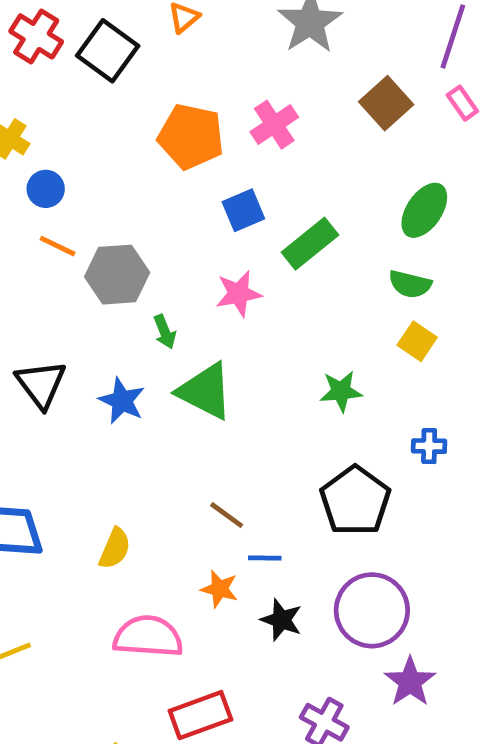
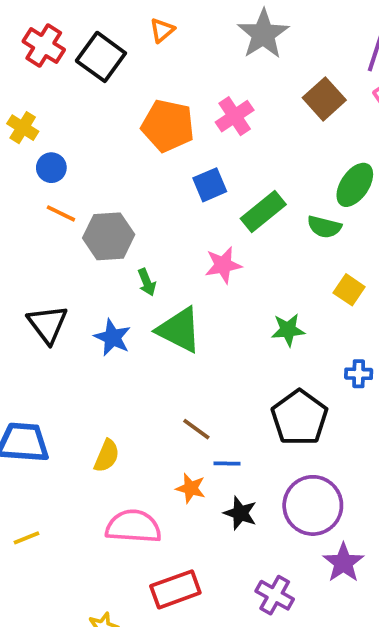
green semicircle: (410, 284) -> (324, 227), moved
pink star: (239, 294) -> (223, 265), moved

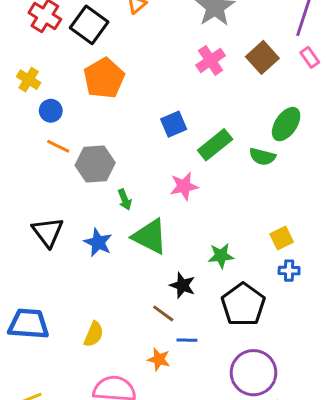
pink cross: (235, 116) -> (211, 60), moved
orange pentagon: (168, 126) -> (104, 78), moved, turned 30
yellow square: (349, 290) -> (282, 238), moved, turned 30
green star: (288, 330) -> (221, 256), moved
black star: (240, 513) -> (182, 285), moved

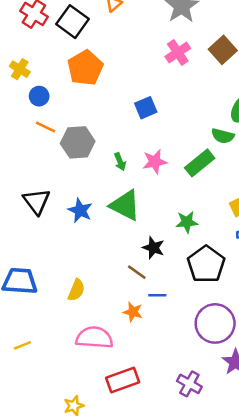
green rectangle: (215, 145) -> (200, 163), moved
green arrow: (125, 200) -> (120, 162), moved

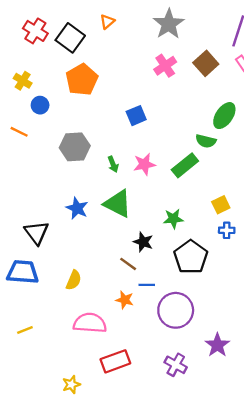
orange line: (46, 127) -> (19, 132), moved
black triangle: (37, 201) -> (37, 233), moved
purple circle: (215, 323) -> (176, 310), moved

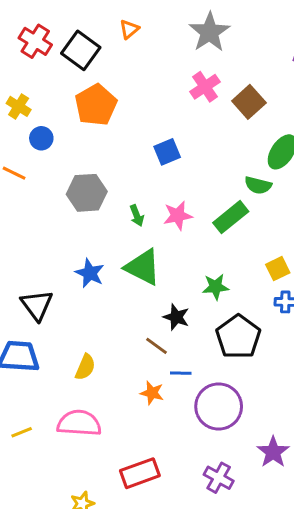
brown square: (206, 63) -> (249, 102), moved
pink semicircle: (90, 323) -> (79, 423), moved

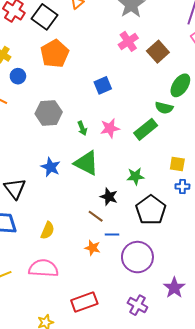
yellow square: (278, 269) -> (177, 164), turned 35

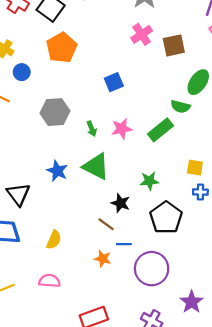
brown square: (158, 52) -> (174, 45), turned 30
pink semicircle: (43, 268) -> (49, 281), size x0.7

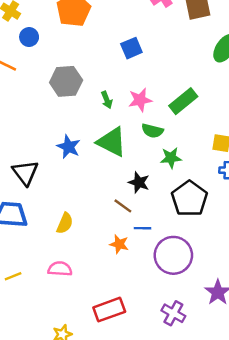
green semicircle: (180, 107) -> (152, 131), moved

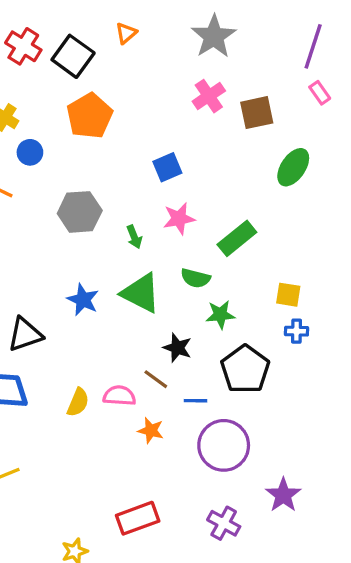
pink star: (140, 100) -> (179, 219), moved
black triangle: (25, 173) -> (25, 334), turned 48
blue line: (143, 228) -> (196, 401), moved
pink semicircle: (60, 269) -> (119, 396), moved

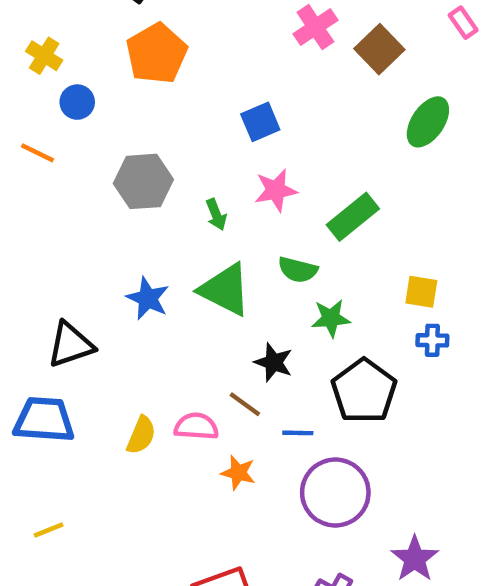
brown square: (257, 113) -> (379, 49), turned -32

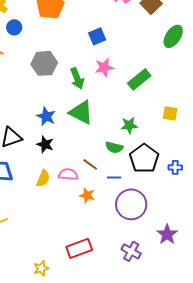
green arrow: (216, 215) -> (77, 78), size x1.5
green semicircle: (298, 270) -> (114, 147), moved
blue cross: (432, 340) -> (175, 167), moved
black star: (274, 362) -> (45, 144), moved

